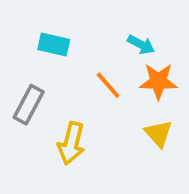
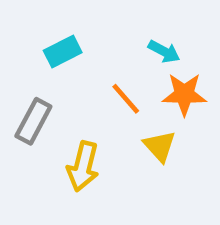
cyan rectangle: (54, 45) -> (63, 51), turned -40
yellow triangle: (158, 134) -> (160, 146), moved

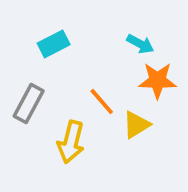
orange line: (126, 99) -> (102, 102), moved
yellow triangle: (160, 146) -> (136, 125), turned 40

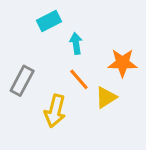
cyan rectangle: (54, 44) -> (49, 21), moved
cyan arrow: (140, 44) -> (76, 43), moved, turned -126

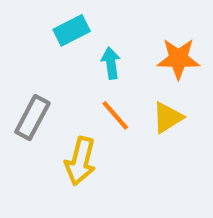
orange star: (122, 63) -> (178, 59), moved
yellow triangle: (106, 97) -> (167, 118), moved

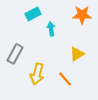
orange star: (178, 59) -> (82, 15), moved
orange line: (115, 115) -> (65, 79), moved

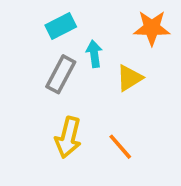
gray rectangle: (15, 54) -> (61, 74), moved
yellow triangle: (77, 54) -> (129, 78), moved

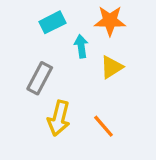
orange star: (152, 28) -> (110, 21), moved
gray rectangle: (61, 74) -> (40, 78), moved

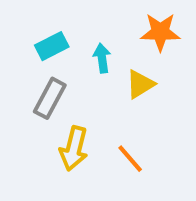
orange star: (110, 21) -> (160, 32), moved
cyan rectangle: (52, 22) -> (52, 46), moved

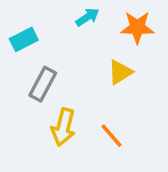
cyan rectangle: (52, 46) -> (24, 39), moved
cyan arrow: (102, 58) -> (87, 17), moved, turned 65

